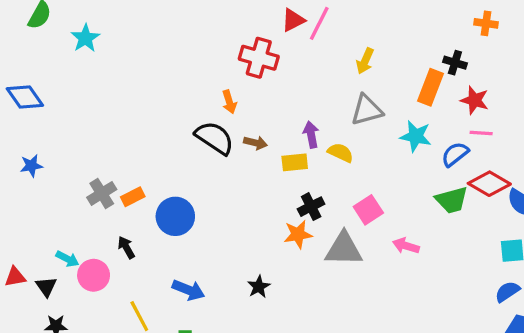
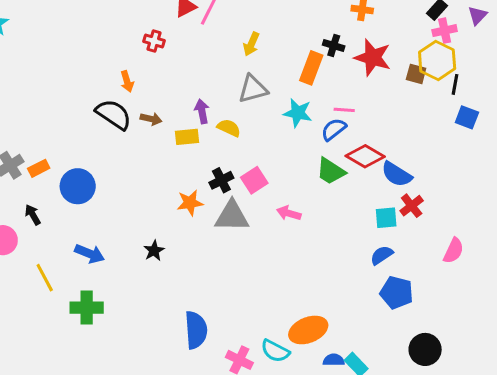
red cross: (259, 58) -> (154, 41), size x0.6
red star: (475, 100) -> (373, 57), moved, size x1.4
pink line: (481, 133) -> (344, 110), moved
green trapezoid: (452, 200) -> (331, 171), turned 48
black cross: (311, 207) -> (221, 180), moved

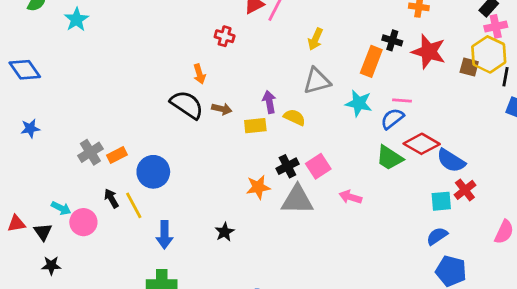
blue arrow: (90, 254) -> (164, 235), turned 68
yellow line: (45, 278) -> (134, 205), moved

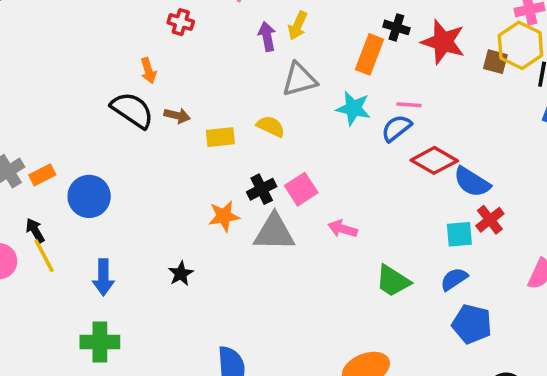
purple arrow: (269, 102) -> (267, 36), moved
green trapezoid: (390, 158) -> (393, 281), moved
yellow line: (134, 205) -> (44, 256), moved

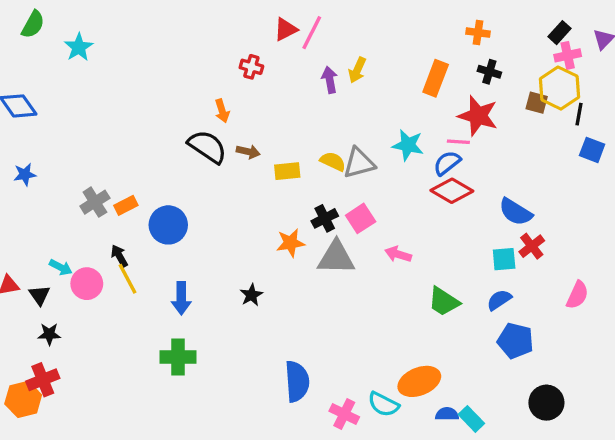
black cross: (396, 27) -> (489, 72), moved
red star: (443, 42) -> (478, 116), moved
orange rectangle: (369, 54) -> (436, 78), moved
gray triangle: (299, 80) -> (359, 163), moved
red diamond: (434, 160) -> (452, 191), moved

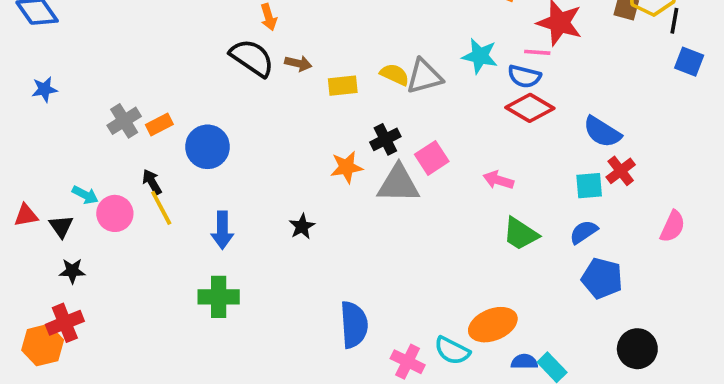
blue semicircle: (447, 163) -> (524, 76), turned -128
pink square: (361, 218) -> (432, 158), moved
pink arrow: (398, 254) -> (498, 180), moved

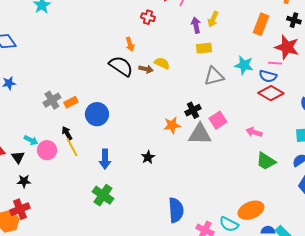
yellow semicircle: (395, 75) -> (162, 63), moved
yellow rectangle: (343, 86) -> (204, 48), moved
green cross: (219, 297) -> (103, 195), turned 35

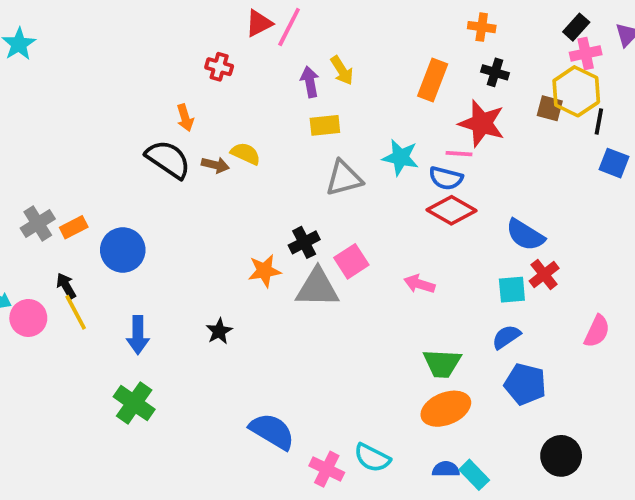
yellow arrow: (213, 19) -> (342, 70), turned -56
green trapezoid: (266, 161) -> (442, 363), moved, turned -30
blue semicircle: (176, 210) -> (272, 431), turned -55
orange ellipse: (251, 210) -> (446, 409), moved

